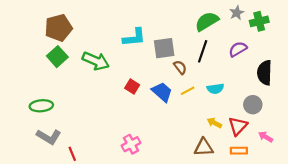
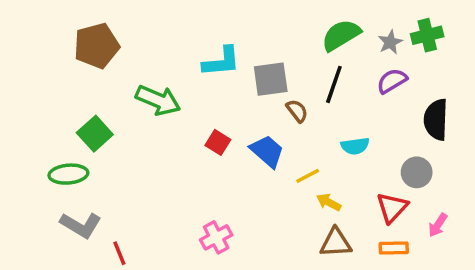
gray star: (237, 13) -> (390, 42), moved
green square: (57, 57) -> (95, 134), moved
yellow line: (188, 91) -> (308, 176), moved
yellow arrow: (214, 123) -> (329, 202), moved
pink arrow: (266, 137) -> (438, 225), turned -88

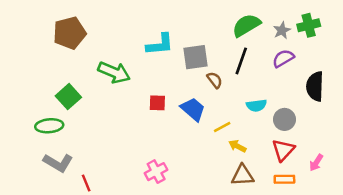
red square: (218, 142) -> (157, 103), turned -30
gray circle: (417, 172) -> (284, 119), moved

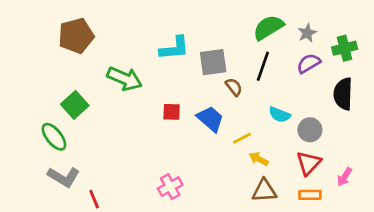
green cross: (309, 25) -> (345, 48), moved
cyan semicircle: (257, 105) -> (279, 115), turned 30
green ellipse: (49, 126) -> (54, 137), turned 56

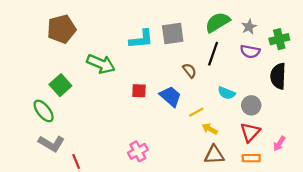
gray square: (213, 62) -> (173, 34), moved
purple semicircle: (309, 63) -> (250, 51), turned -138

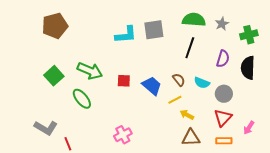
green semicircle: (218, 22) -> (194, 20), turned 35
purple semicircle: (250, 51) -> (223, 59), moved, turned -84
green arrow: (101, 64) -> (90, 71), moved
brown semicircle: (189, 71) -> (179, 80), moved
green ellipse: (44, 111) -> (82, 99), moved

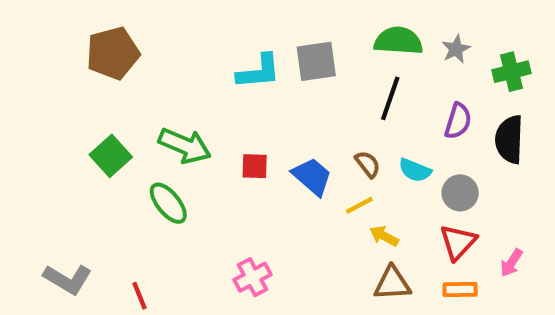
gray L-shape: (46, 128) -> (68, 279), moved

